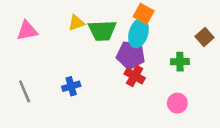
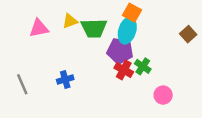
pink triangle: (27, 31) -> (39, 28), moved
green cross: (180, 62) -> (143, 66), moved, turned 35

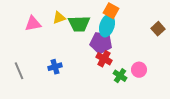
green cross: (143, 66) -> (120, 76), moved
pink circle: (163, 95) -> (139, 70), moved

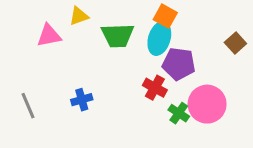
yellow triangle: (59, 18) -> (79, 16), moved
purple pentagon: (101, 43) -> (179, 64), moved
pink circle: (139, 70) -> (207, 104), size x1.6

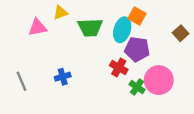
orange square: (165, 16) -> (137, 16), moved

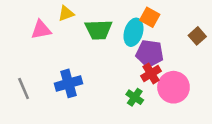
red cross: (119, 68) -> (151, 73), moved, turned 30
blue cross: (63, 77) -> (69, 83), size x1.5
green cross: (137, 87) -> (135, 97), moved

